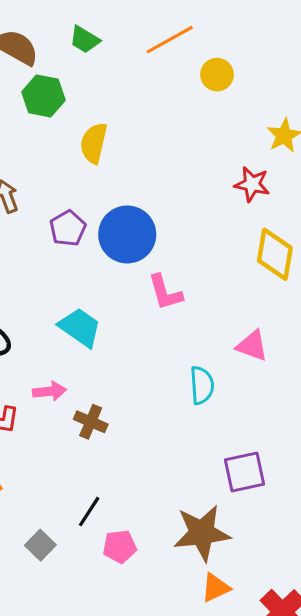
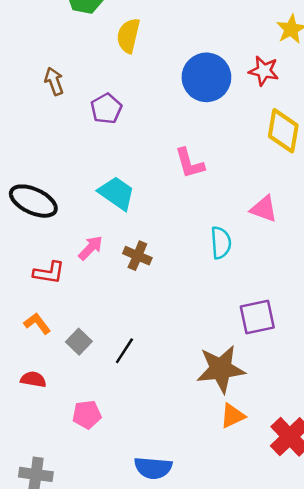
blue circle: (127, 234) -> (206, 77), moved
pink arrow: (50, 391) -> (91, 248), turned -40
brown cross: (91, 422) -> (137, 256), moved
gray square: (40, 545) -> (79, 342), moved
pink pentagon: (120, 547) -> (87, 415), moved

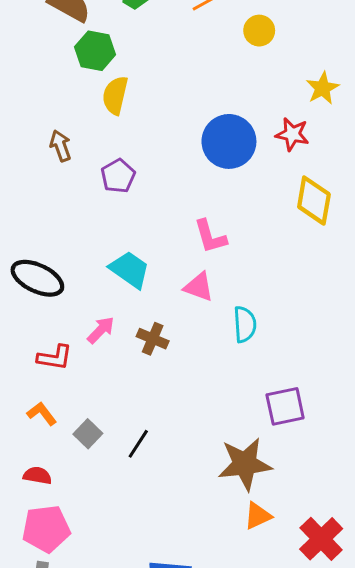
yellow semicircle: (128, 36) -> (115, 95), moved
pink triangle: (264, 209) -> (199, 287), moved
pink pentagon: (87, 415) -> (46, 529), moved, size x1.5

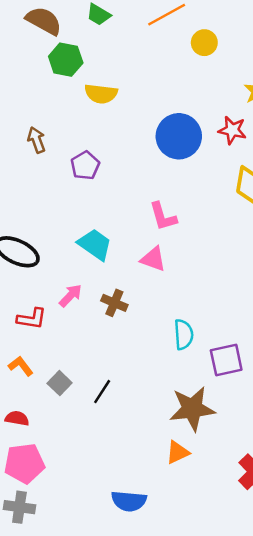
yellow semicircle: (115, 95) -> (101, 94), moved, turned -96
cyan semicircle: (245, 324) -> (184, 334), moved
orange triangle: (258, 516) -> (178, 452), moved

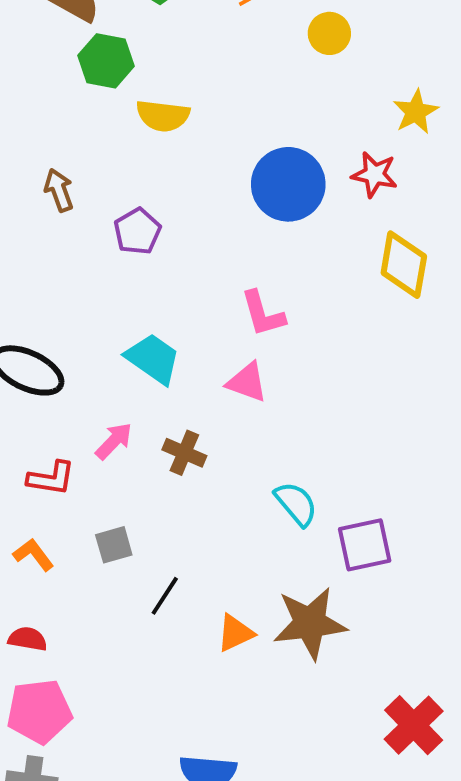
cyan semicircle: (184, 334) -> (296, 504), turned -36
gray square: (60, 383) -> (114, 545), moved, turned 30
orange triangle: (178, 452) -> (235, 633), moved

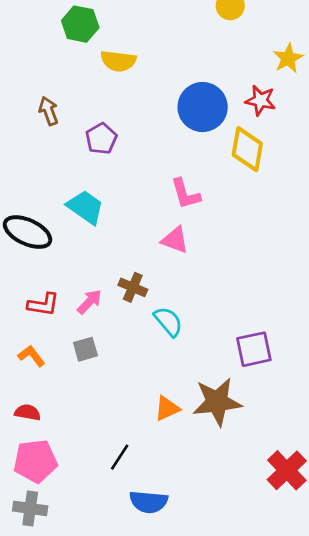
yellow diamond: (404, 265) -> (247, 149), moved
cyan trapezoid: (153, 359) -> (85, 207), moved
pink arrow: (114, 441) -> (89, 302), moved
cyan semicircle: (296, 504) -> (168, 322), moved
black line: (165, 596) -> (120, 457), moved

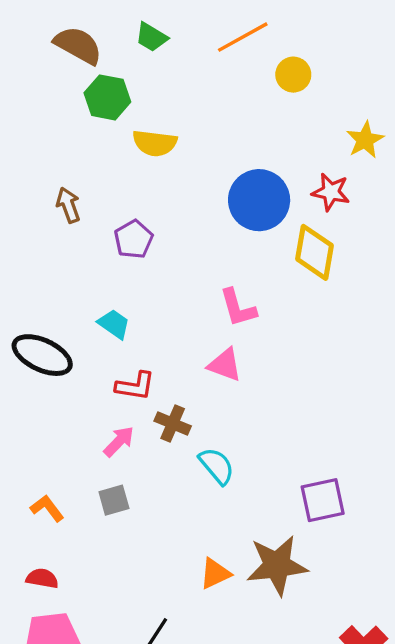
cyan trapezoid: (85, 207) -> (114, 324), size x0.7
red L-shape: (43, 304) -> (135, 386), moved

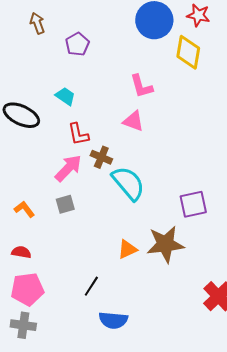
red L-shape: (135, 386) -> (78, 134), turned 70
pink arrow: (119, 441) -> (68, 168), size x1.4
cyan semicircle: (217, 466) -> (128, 183), size x1.5

